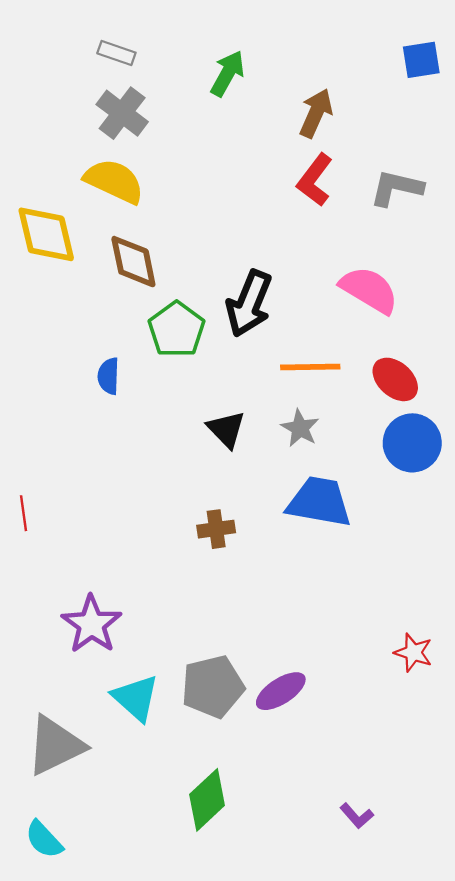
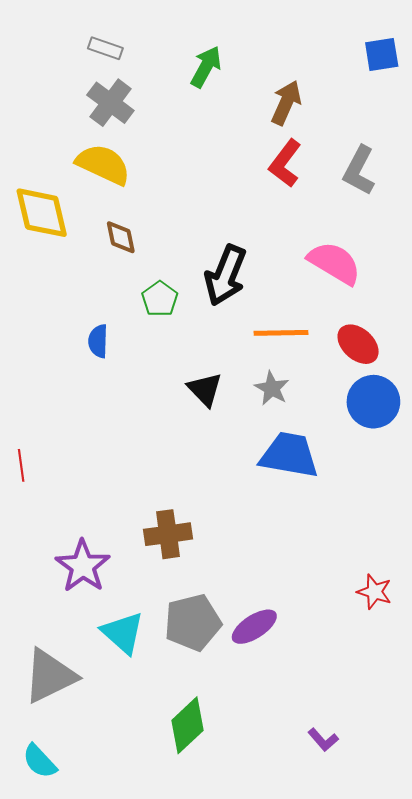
gray L-shape: (396, 188) -> (359, 171), turned -75
brown diamond: (133, 262) -> (121, 237), size x0.7
green pentagon: (177, 330) -> (160, 299), size x0.7
brown cross: (216, 529) -> (168, 534), moved, size x1.4

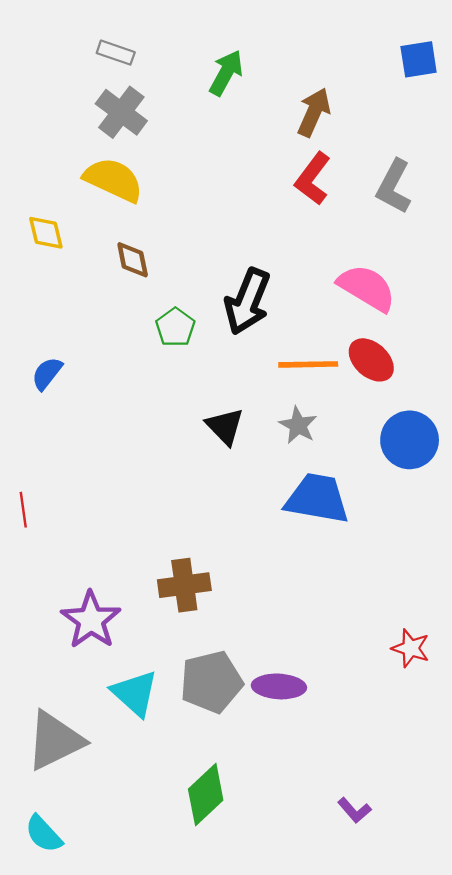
yellow diamond: (42, 213) -> (46, 233), size x0.6
blue semicircle: (98, 341) -> (47, 373), moved, turned 36
red ellipse: (358, 344) -> (371, 360), moved
purple ellipse: (254, 627) -> (279, 686), turned 36

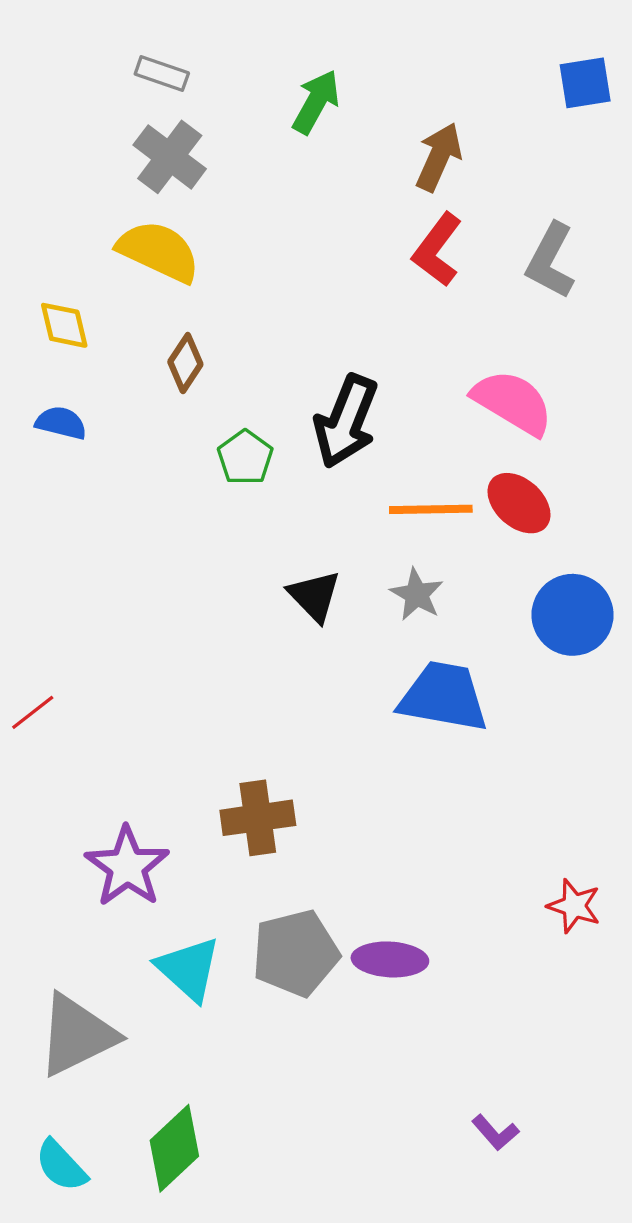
brown diamond: (133, 260) -> (185, 363), turned 45
blue semicircle: (47, 373) -> (61, 423), moved, turned 66
red line: (23, 510) -> (33, 712), turned 60
green diamond: (206, 795) -> (174, 1148), moved

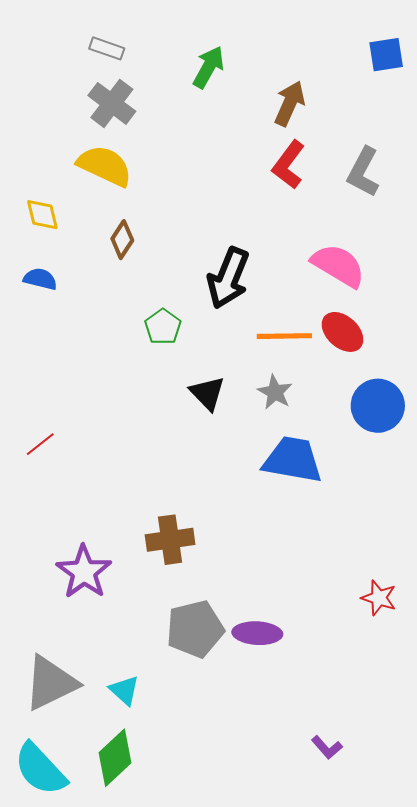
green pentagon: (245, 457) -> (163, 327), moved
red line: (33, 712) -> (40, 444), moved
cyan triangle: (189, 969) -> (124, 690), moved, size x0.7
cyan semicircle: (61, 1166) -> (40, 769), size x1.5

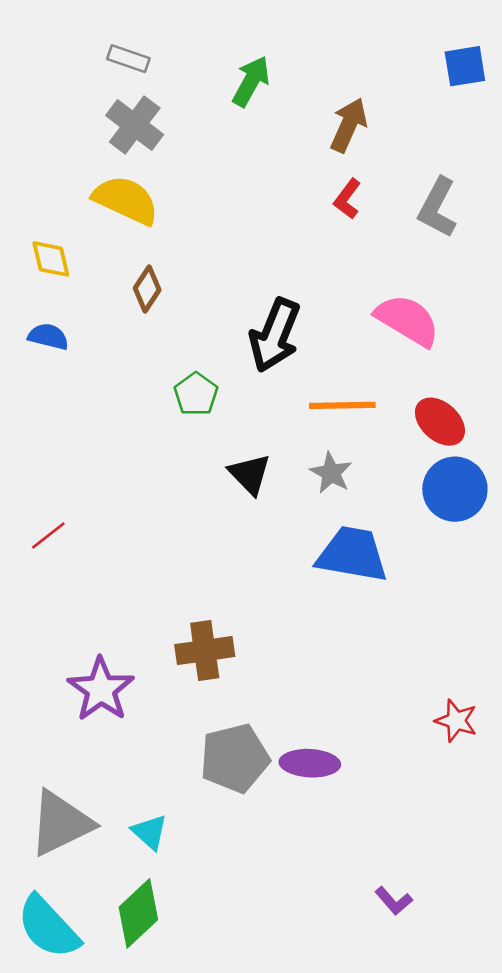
red L-shape: (288, 165) -> (347, 199), size x0.7
red ellipse: (342, 332) -> (440, 422), moved

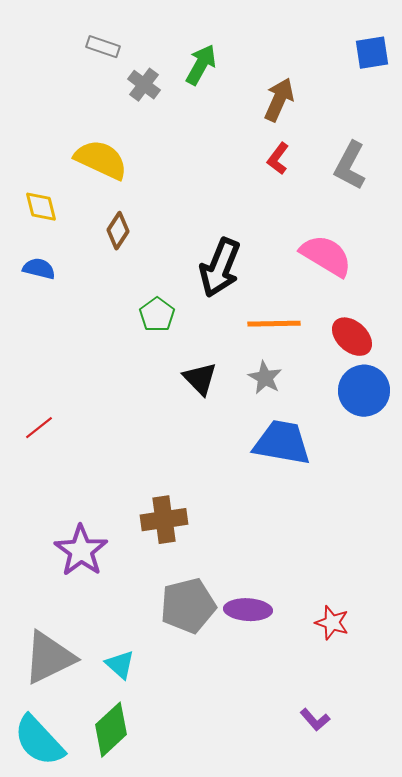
gray cross: (135, 125) -> (144, 85), moved, size x0.7
red star: (456, 721) -> (332, 623), moved

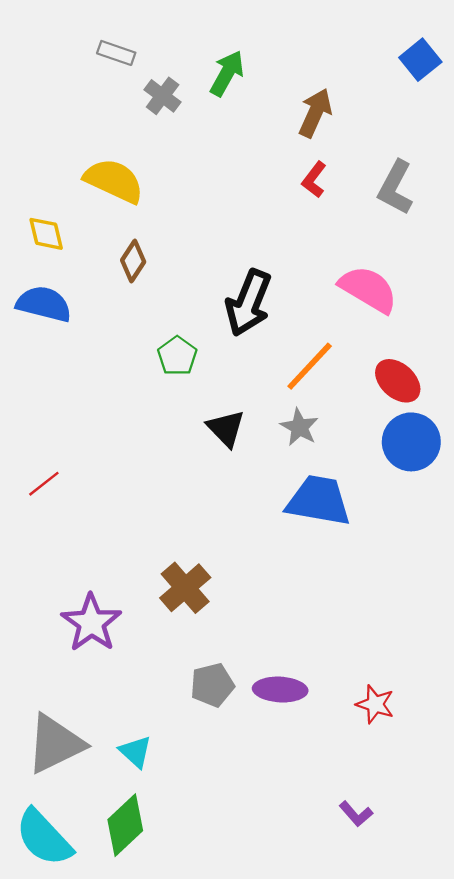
blue square: (372, 53) -> (420, 60), turned -30
blue semicircle: (39, 269) -> (44, 304), size x1.5
orange line: (274, 324) -> (310, 366), turned -46
brown cross: (164, 520) -> (185, 588), turned -33
gray pentagon: (188, 606) -> (212, 685), size x0.7

